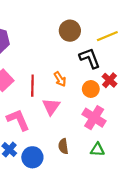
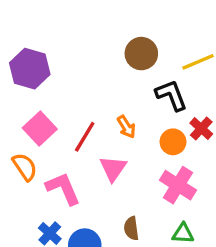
red line: (32, 86) -> (85, 137), turned 30

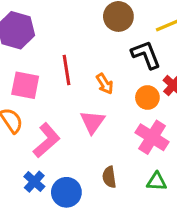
pink square: (40, 128) -> (25, 85), turned -36
red line: (85, 137) -> (66, 70), moved, turned -40
pink L-shape: (63, 188) -> (47, 140), turned 72

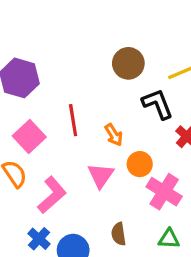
pink square: (25, 85) -> (29, 136), turned 36
orange circle: (147, 98) -> (140, 164), moved

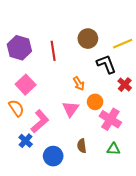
red line: (73, 120) -> (53, 51), moved
blue cross: (39, 239) -> (26, 141), moved

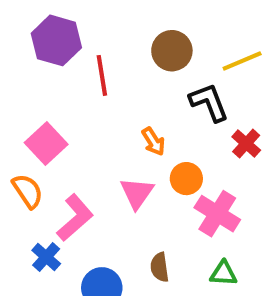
purple hexagon: (19, 48) -> (56, 40), moved

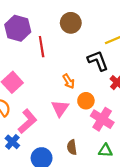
brown circle: (172, 51) -> (71, 23), moved

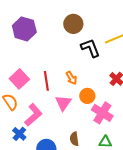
red line: (42, 47) -> (46, 81), moved
black L-shape: (98, 61) -> (90, 48), moved

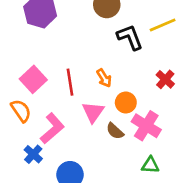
brown semicircle: (74, 139) -> (115, 131), moved, turned -40

